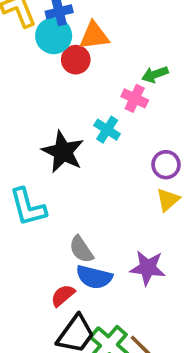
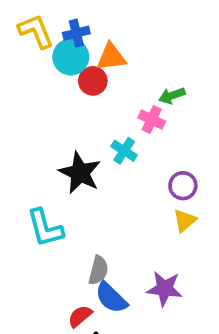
gray semicircle: (81, 249) -> (98, 270), turned -132
blue semicircle: (94, 277) -> (111, 298), turned 30

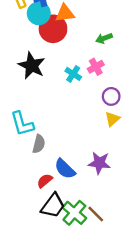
red circle: (93, 81) -> (53, 29), size x1.5
pink cross: (152, 119) -> (96, 67), moved, turned 35
black star: (80, 173) -> (32, 66), moved
gray semicircle: (98, 270) -> (39, 144), moved

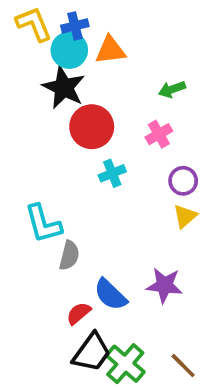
red circle: (53, 29) -> (92, 127), moved
black star: (32, 66) -> (64, 87), moved
cyan cross: (73, 74) -> (112, 173), moved, turned 35
brown line: (96, 214) -> (183, 366), moved

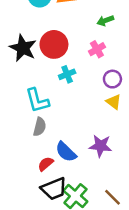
black star: (64, 87) -> (23, 48), moved
yellow triangle: (185, 216) -> (114, 102), turned -42
cyan L-shape: (43, 224) -> (37, 101), moved
black trapezoid: (92, 352) -> (54, 189), turned 32

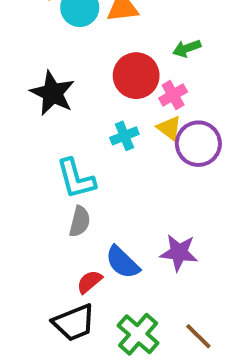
red circle: (54, 44) -> (136, 76), moved
purple circle: (112, 79) -> (198, 144), size x1.5
yellow triangle: (114, 102) -> (169, 128), moved
black trapezoid: (54, 189) -> (74, 323), moved

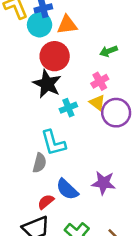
red circle: (136, 76) -> (55, 56), moved
black star: (53, 93) -> (47, 84), moved
cyan L-shape: (76, 179) -> (53, 143), moved

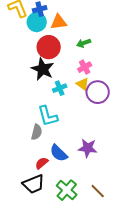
green arrow: (109, 51) -> (84, 43), moved

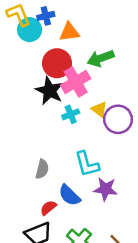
cyan circle: (37, 22) -> (30, 30), moved
green arrow: (84, 43) -> (101, 58), size x1.5
pink cross: (85, 67) -> (76, 82), moved, size x1.6
cyan L-shape: (48, 116) -> (87, 164), moved

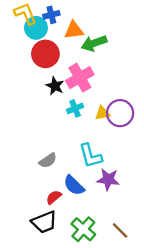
green arrow: (101, 58) -> (94, 43), moved
red circle: (57, 63) -> (45, 54), moved
black star: (50, 91) -> (55, 86), size x0.7
yellow triangle: (99, 109) -> (102, 113), moved, turned -49
gray semicircle: (42, 169) -> (48, 161), turned 42

